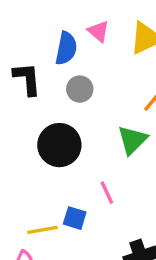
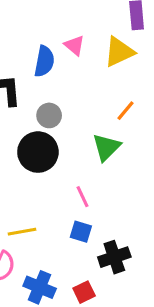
gray circle: (80, 89) -> (49, 115), moved
blue square: (75, 218) -> (81, 232), moved

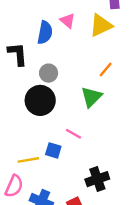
pink line: (82, 197) -> (74, 134), turned -35
blue square: (81, 232) -> (53, 150), moved

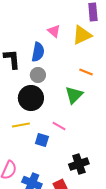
blue semicircle: (45, 33) -> (38, 52), moved
orange line: (106, 69) -> (86, 72), turned 72
yellow line: (28, 160) -> (21, 125), moved

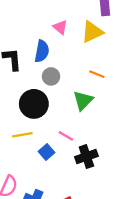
gray circle: (38, 75) -> (51, 76), moved
blue square: (42, 140) -> (46, 152), turned 32
black cross: (79, 164) -> (86, 157), moved

